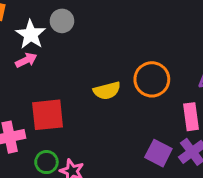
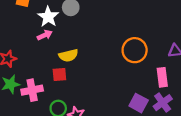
yellow semicircle: (107, 91) -> (68, 55), moved
red square: (48, 115) -> (59, 75), size x0.6

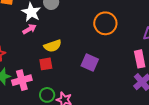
orange circle: (135, 50) -> (105, 23), moved
purple square: (139, 103) -> (90, 62), moved

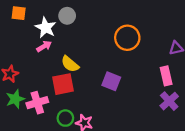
yellow semicircle: (53, 46) -> (70, 64), turned 60
red square: (46, 64) -> (63, 84), size x1.5

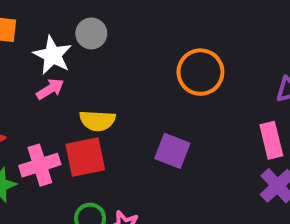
yellow semicircle: (70, 64) -> (97, 121), turned -36
pink cross: (37, 103) -> (40, 165), moved

